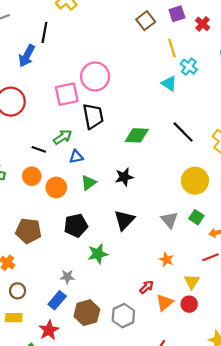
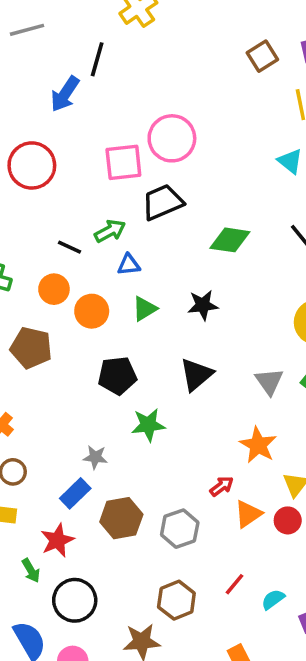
black trapezoid: (93, 116) -> (163, 202), turned -108
brown pentagon: (28, 231) -> (31, 348), moved
orange star: (166, 260) -> (258, 445), size x1.5

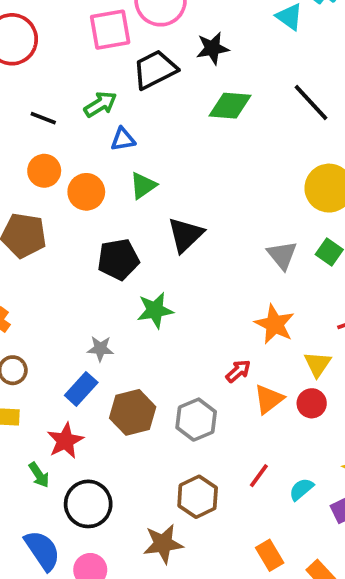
black line: (69, 247) -> (43, 118), moved
black star: (203, 305) -> (212, 48), moved
black triangle: (196, 374) -> (185, 235), moved

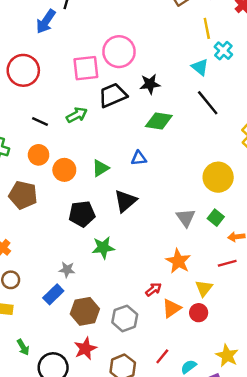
black line: (311, 102) -> (208, 103), moved
blue triangle: (123, 139) -> (139, 158), moved
red star: (65, 441) -> (85, 349), moved

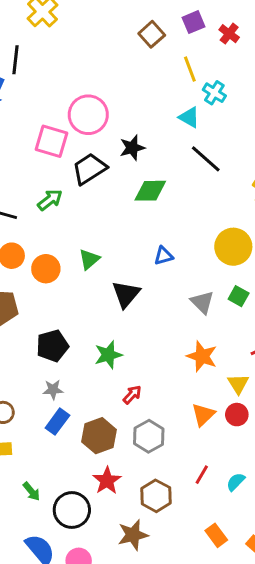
pink square: (86, 68) -> (52, 141), turned 32
blue triangle: (139, 158) -> (164, 256), moved
black pentagon: (82, 214) -> (52, 346), moved
gray star: (67, 270) -> (53, 390), moved
red arrow: (153, 289) -> (132, 395), moved

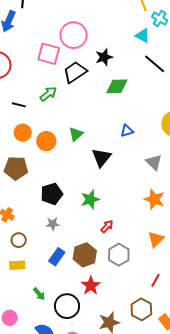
blue rectangle: (57, 422) -> (57, 257), moved
brown hexagon: (156, 496) -> (141, 309), moved

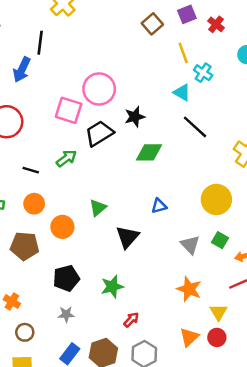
orange circle: (46, 141) -> (62, 227), moved

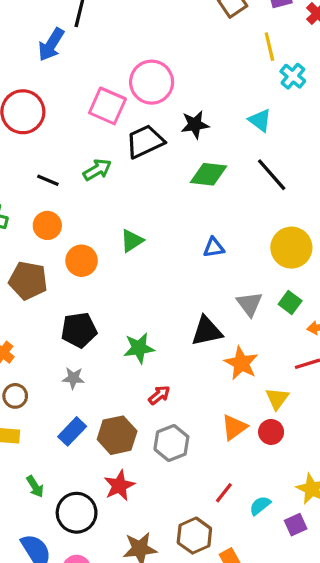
cyan triangle: (182, 93) -> (260, 120), moved
black line: (195, 127) -> (272, 175), moved
black triangle: (128, 237) -> (207, 331), moved, turned 30

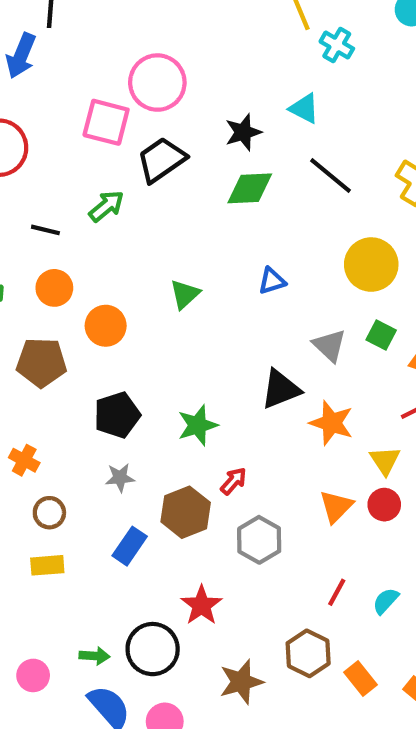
black star: (195, 125) -> (243, 132), moved
green triangle: (132, 241) -> (185, 294), moved
brown hexagon: (117, 435) -> (186, 512), moved
green arrow: (35, 487) -> (94, 656), moved, turned -45

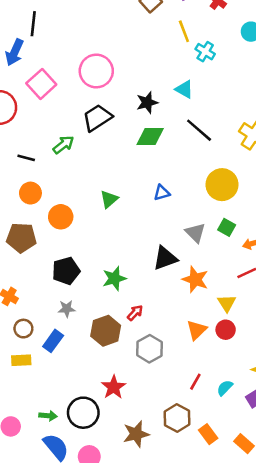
pink square: (106, 122) -> (41, 84), moved, turned 32
blue rectangle: (130, 546) -> (53, 341), moved

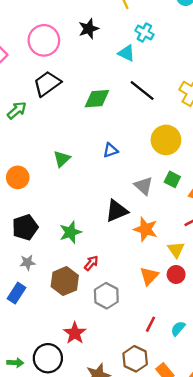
cyan cross: (205, 52) -> (144, 33), moved
black star: (147, 103) -> (89, 29), moved

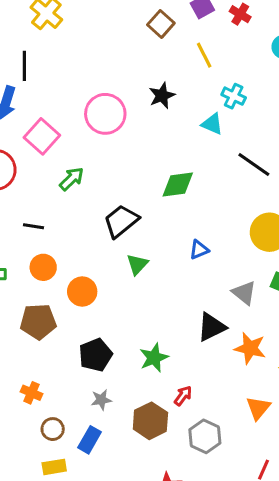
black trapezoid: (47, 84) -> (121, 221), moved
black line: (142, 91) -> (254, 165), moved
green arrow: (17, 110) -> (72, 179), moved

